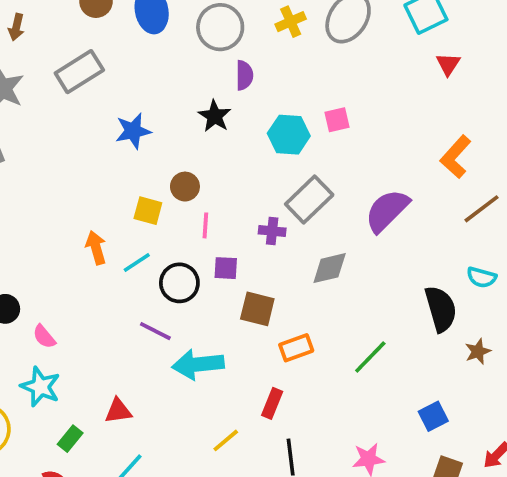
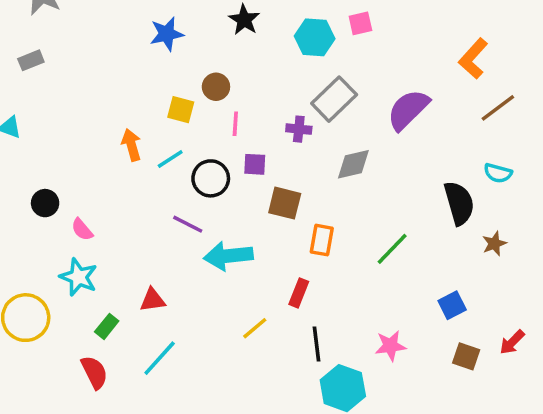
orange rectangle: (296, 348) -> (322, 240), turned -60

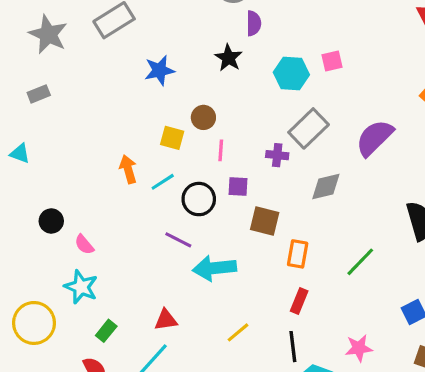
red rectangle: (299, 293) -> (299, 301), moved
red triangle: (153, 300) -> (166, 320), moved

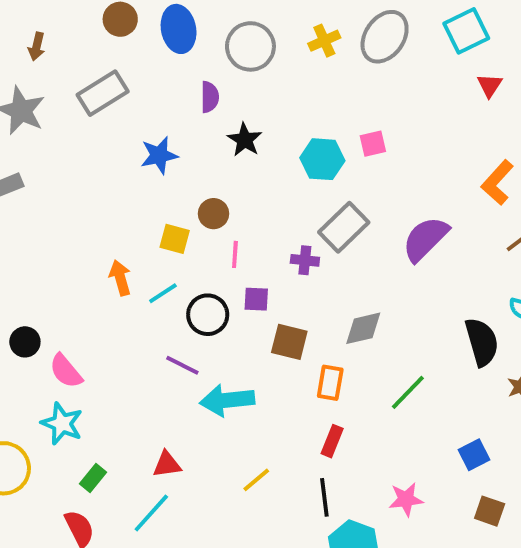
purple semicircle: (254, 23) -> (210, 97), moved
gray diamond: (326, 186) -> (363, 328), moved
pink semicircle: (84, 245) -> (66, 371), size x1.4

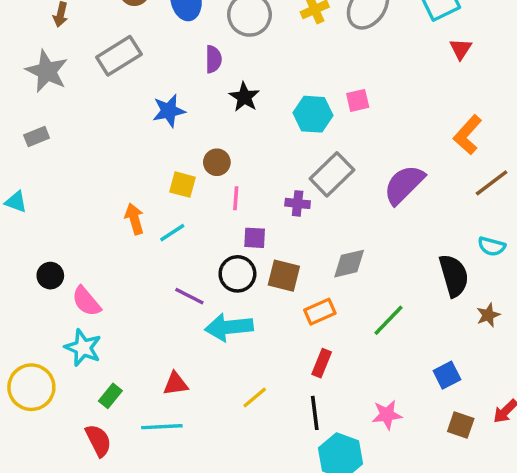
black circle: (208, 315) -> (237, 274), moved
orange rectangle: (330, 383) -> (320, 312), turned 56
cyan line: (151, 513) -> (162, 427), turned 45

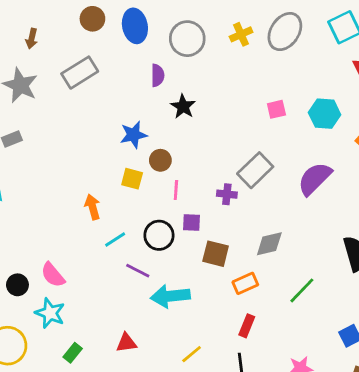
blue star: (169, 111) -> (133, 135), moved
cyan hexagon: (313, 114) -> (325, 114), moved
cyan line: (172, 233) -> (115, 240), moved
black circle: (237, 274) -> (159, 235), moved
black circle: (50, 276) -> (17, 285), moved

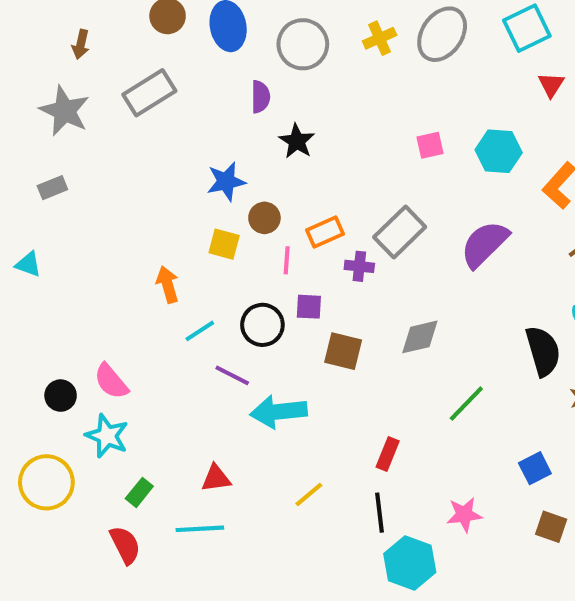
orange rectangle: (245, 283) -> (325, 232), moved

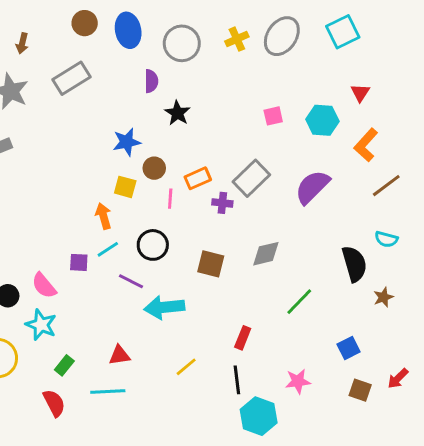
red triangle: (551, 85) -> (360, 93), moved
orange arrow: (168, 284) -> (103, 216), moved
purple square: (309, 307) -> (79, 262), moved

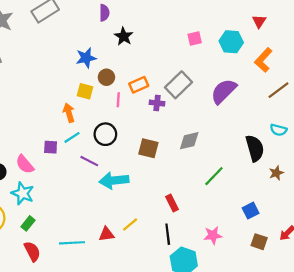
red rectangle: (243, 338) -> (172, 203), turned -49
red triangle: (119, 355) -> (106, 234), moved
green rectangle: (64, 365) -> (28, 223), moved

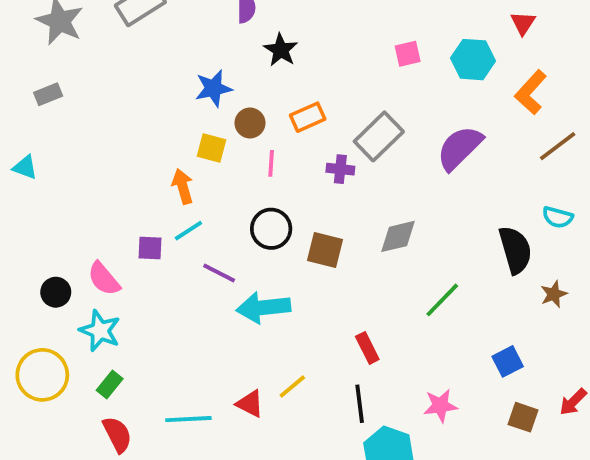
orange rectangle: (139, 85) -> (308, 117), moved
black circle: (105, 134) -> (271, 229), moved
red triangle: (106, 234) -> (250, 404), turned 35

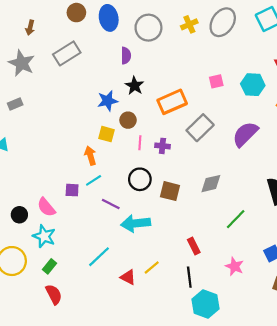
black star: (281, 50) -> (134, 86), moved
orange rectangle: (308, 117) -> (172, 102), moved, size x1.5
purple cross: (340, 169) -> (162, 146), moved
pink star: (440, 406) -> (235, 266), moved, turned 30
cyan line: (188, 419) -> (99, 257), moved, turned -40

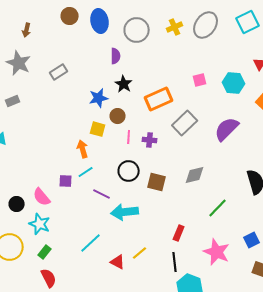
gray rectangle: (67, 53) -> (59, 72), moved, size x0.7
red rectangle: (194, 246) -> (179, 233), turned 49
pink star: (235, 266) -> (217, 252), size x1.5

